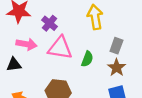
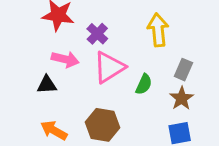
pink triangle: (60, 48) -> (109, 67), turned -45

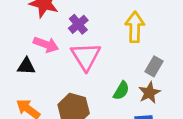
pink triangle: (109, 67) -> (86, 56), turned -36
green semicircle: (144, 84) -> (121, 91), moved

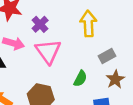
gray rectangle: (154, 66) -> (107, 56), turned 35
brown star: (149, 93) -> (115, 79), moved

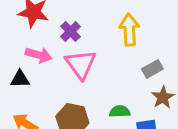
green semicircle: (80, 79) -> (120, 111), moved, turned -119

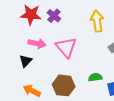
purple cross: (71, 31) -> (54, 16), moved
black triangle: (20, 79) -> (26, 61), turned -40

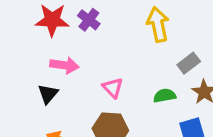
pink triangle: (66, 47) -> (113, 88), moved, size x0.6
green semicircle: (95, 77) -> (165, 96), moved

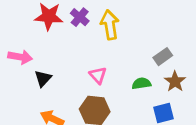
yellow arrow: (158, 24) -> (110, 25), moved
pink arrow: (64, 65) -> (20, 57), moved

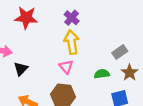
purple cross: (80, 17) -> (72, 18), moved
yellow arrow: (110, 25) -> (72, 42), moved

